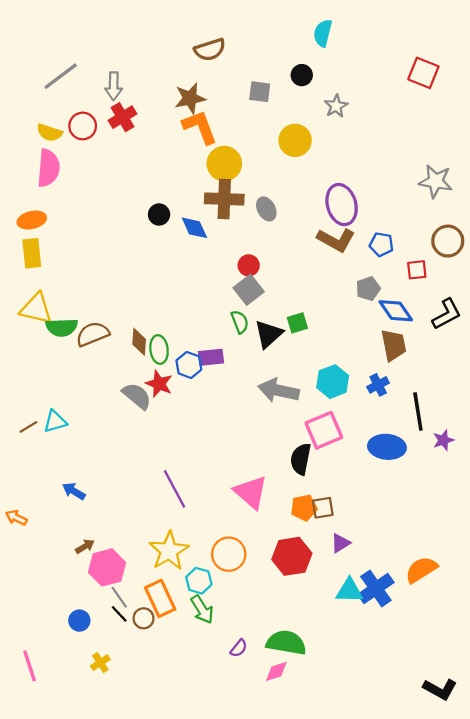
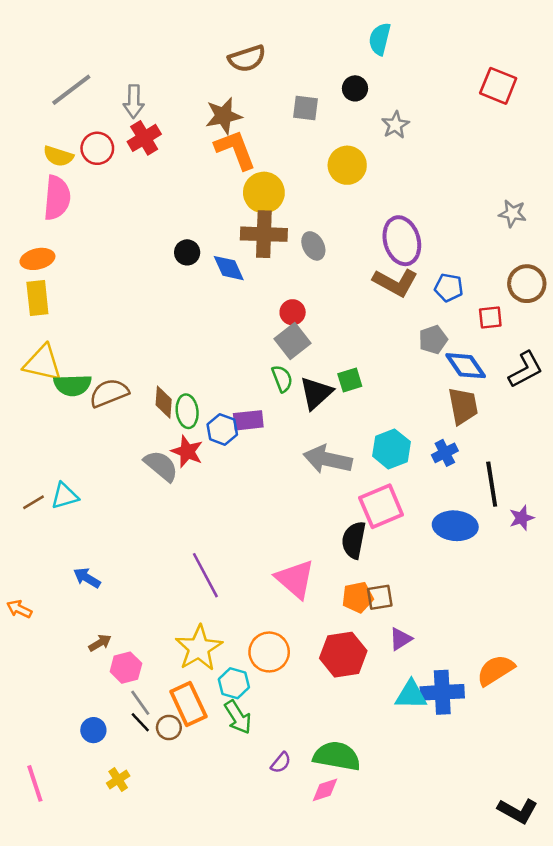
gray star: (436, 181) -> (512, 213), size x0.7
pink hexagon: (107, 567) -> (126, 668), size x0.7
blue cross: (376, 588) -> (442, 692), turned 32

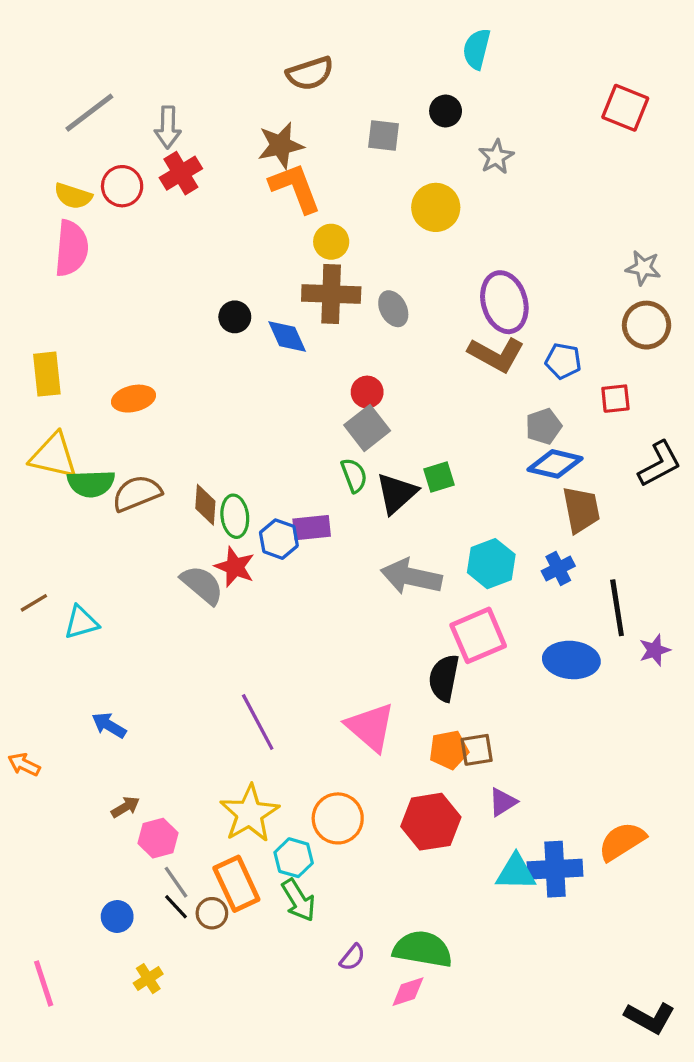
yellow circle: (264, 193) -> (331, 242), size x0.7
orange ellipse: (37, 259) -> (133, 399), moved
brown circle: (527, 284) -> (647, 325), moved
blue diamond: (466, 366) -> (555, 464), moved, turned -42
brown line: (34, 502) -> (34, 603), moved

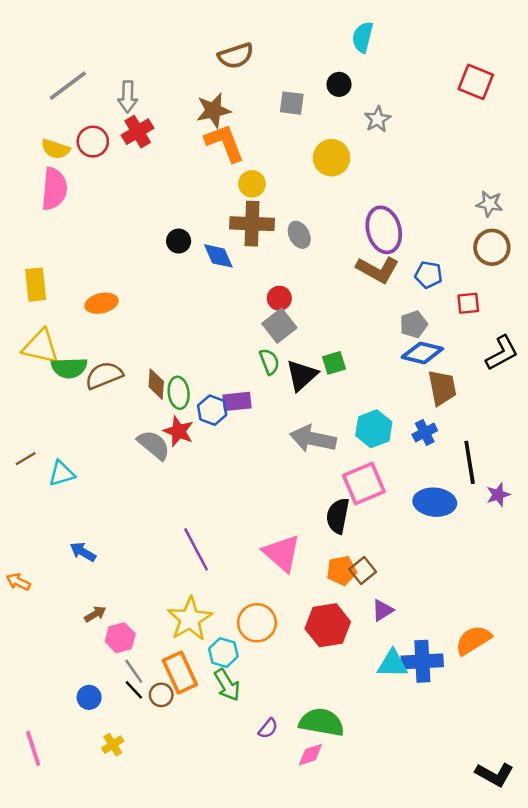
brown square: (477, 750) -> (363, 571), turned -30

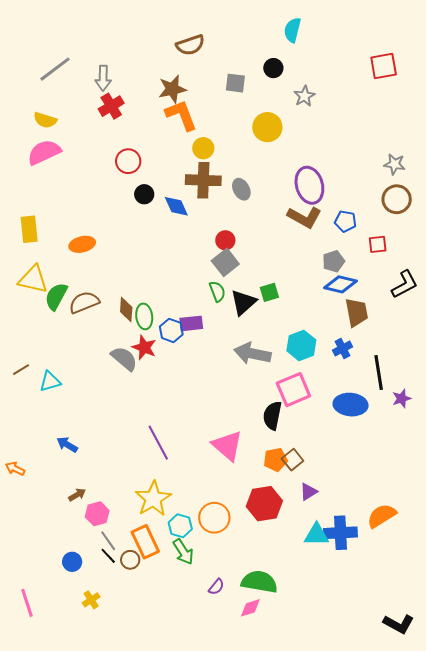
red square: (476, 82) -> (384, 66), turned -32
red circle: (93, 142) -> (128, 161), moved
pink semicircle: (54, 189) -> (44, 152), turned -120
green semicircle: (69, 368) -> (56, 296), turned 120
orange circle: (257, 623) -> (214, 518), moved

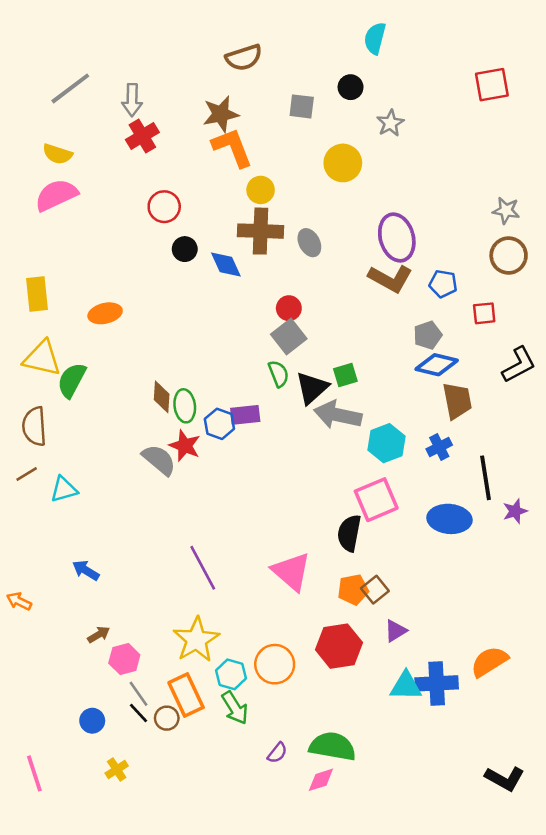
brown semicircle: (84, 302) -> (34, 426), moved, turned -72
gray arrow: (252, 353) -> (338, 415), moved
black L-shape: (399, 624) -> (505, 779), moved

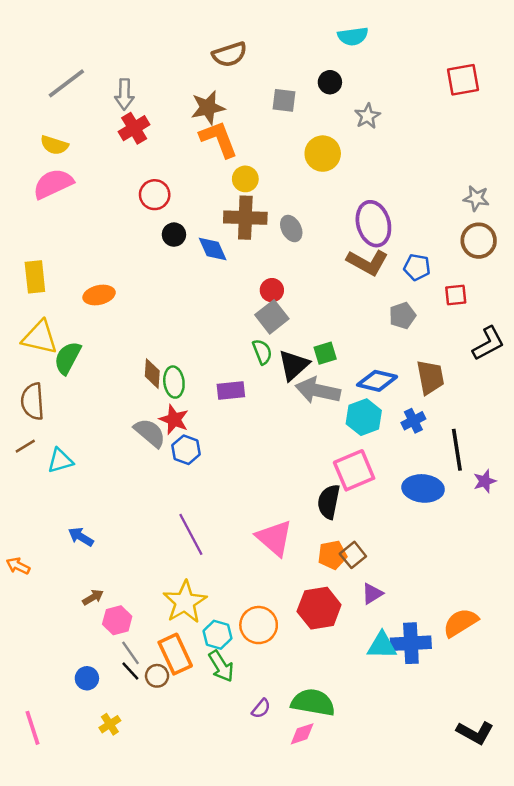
cyan semicircle: (375, 38) -> (353, 36), turned -112
blue diamond: (437, 365) -> (377, 381), moved
blue hexagon: (219, 424) -> (186, 450), moved

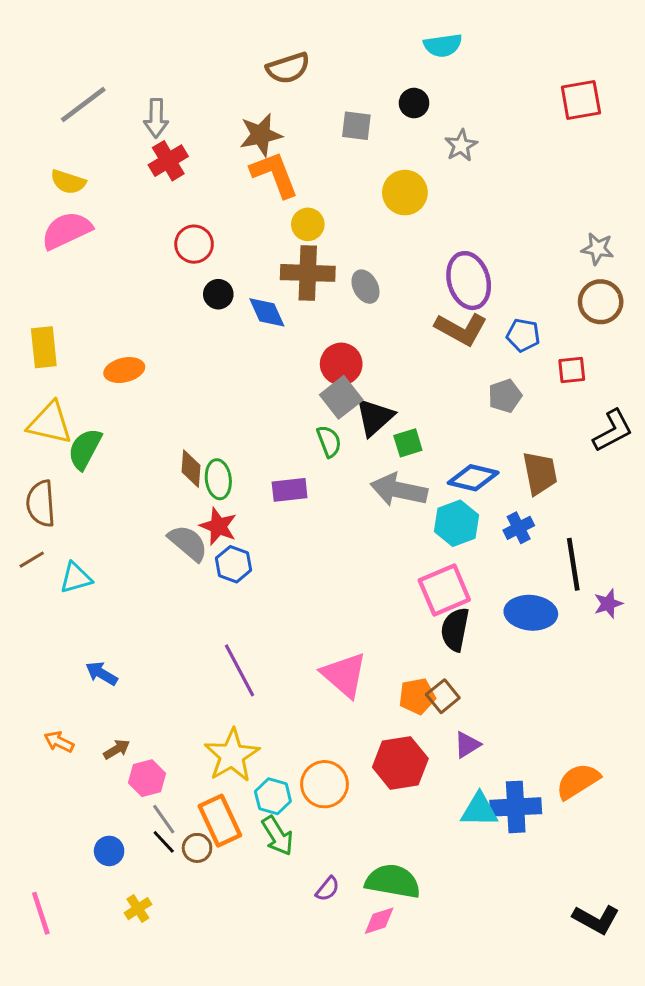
red circle: (272, 290) -> (341, 364), size x1.4
black triangle: (294, 365) -> (375, 417), moved
black semicircle: (329, 502) -> (455, 629), moved
orange arrow: (18, 566) -> (59, 742), moved

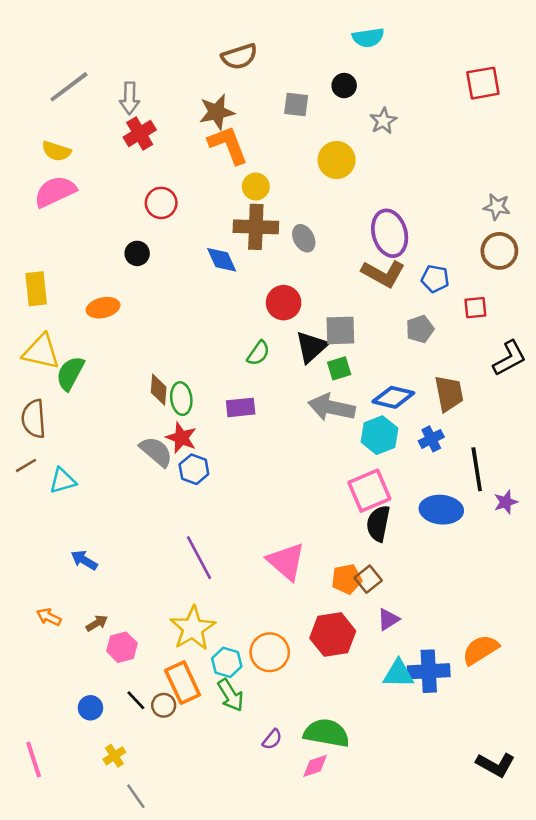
black circle: (218, 294) -> (137, 253), moved
gray square: (341, 397) -> (340, 330), moved, turned 36
green semicircle: (329, 441) -> (258, 353), moved, turned 56
gray line: (164, 819) -> (136, 796), moved

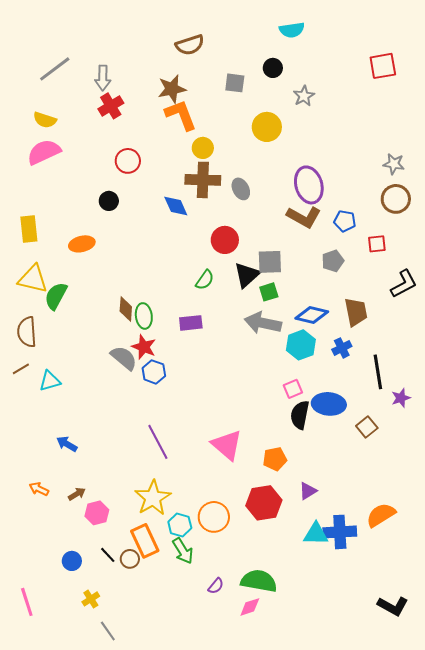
pink square: (369, 491) -> (293, 389), size x0.6
blue ellipse: (441, 510) -> (329, 404), moved
brown square: (368, 579) -> (367, 427), moved

